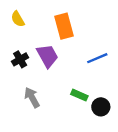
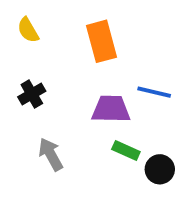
purple trapezoid: (47, 56) -> (111, 109), moved, turned -60
blue line: (97, 58) -> (154, 92), turned 36

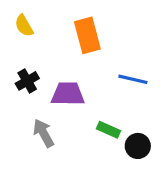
purple trapezoid: (111, 109) -> (68, 94), moved

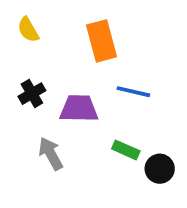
blue line: (133, 79) -> (133, 92), moved

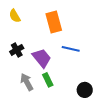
purple trapezoid: (79, 109) -> (42, 58), turned 50
green rectangle: (126, 150) -> (48, 80), moved, turned 40

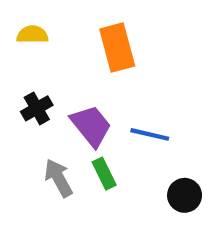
yellow semicircle: (15, 16) -> (32, 34), turned 120
blue line: (71, 49) -> (150, 134), moved

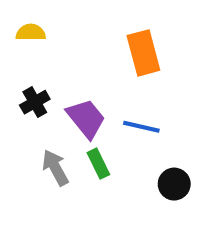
orange rectangle: (117, 48) -> (143, 53), moved

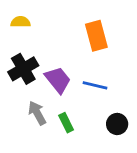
black cross: (35, 102) -> (23, 69), size x1.5
green rectangle: (98, 164) -> (66, 123), moved

